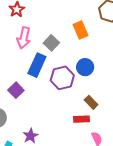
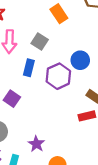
orange rectangle: (80, 30) -> (59, 14), moved
blue rectangle: (37, 65) -> (29, 68), size x0.7

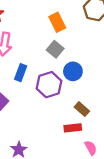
gray square: (40, 41) -> (55, 49), moved

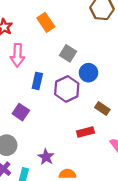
orange rectangle: (57, 22) -> (46, 22), moved
red rectangle: (73, 128) -> (85, 132), moved

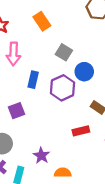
purple square: (21, 112) -> (16, 111), turned 35

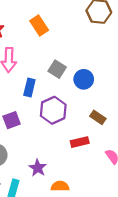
gray square: (64, 52) -> (57, 69), moved
purple hexagon: (63, 88) -> (53, 110), moved

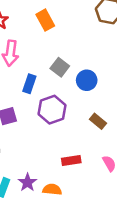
red rectangle: (80, 142) -> (71, 161), moved
purple star: (38, 168) -> (27, 182), moved

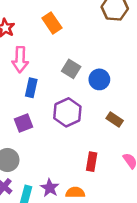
blue rectangle: (29, 84) -> (31, 88), moved
red rectangle: (71, 161) -> (92, 162), turned -66

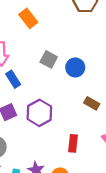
blue rectangle: (31, 88) -> (13, 79), turned -42
purple hexagon: (67, 112) -> (39, 113), moved

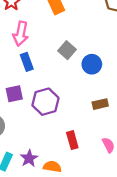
brown rectangle: (92, 103) -> (100, 104), turned -56
red rectangle: (73, 143) -> (72, 140), turned -35

